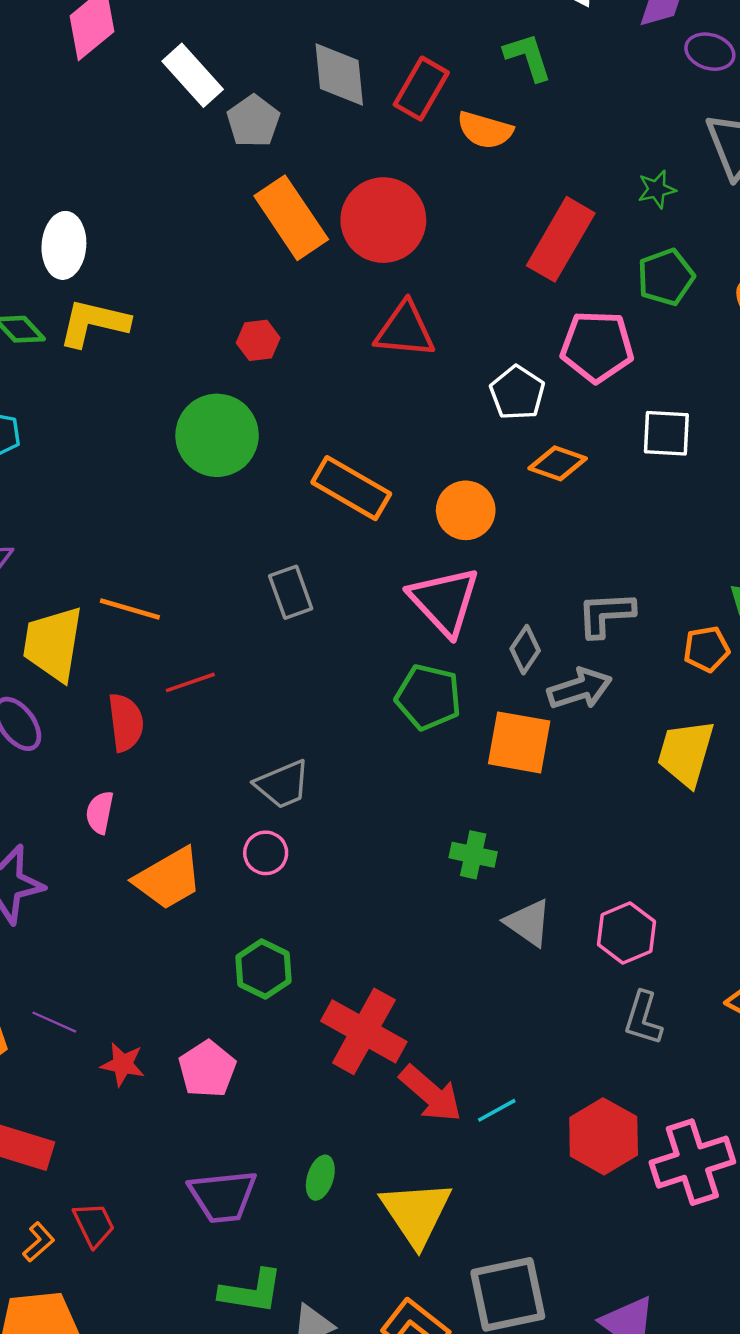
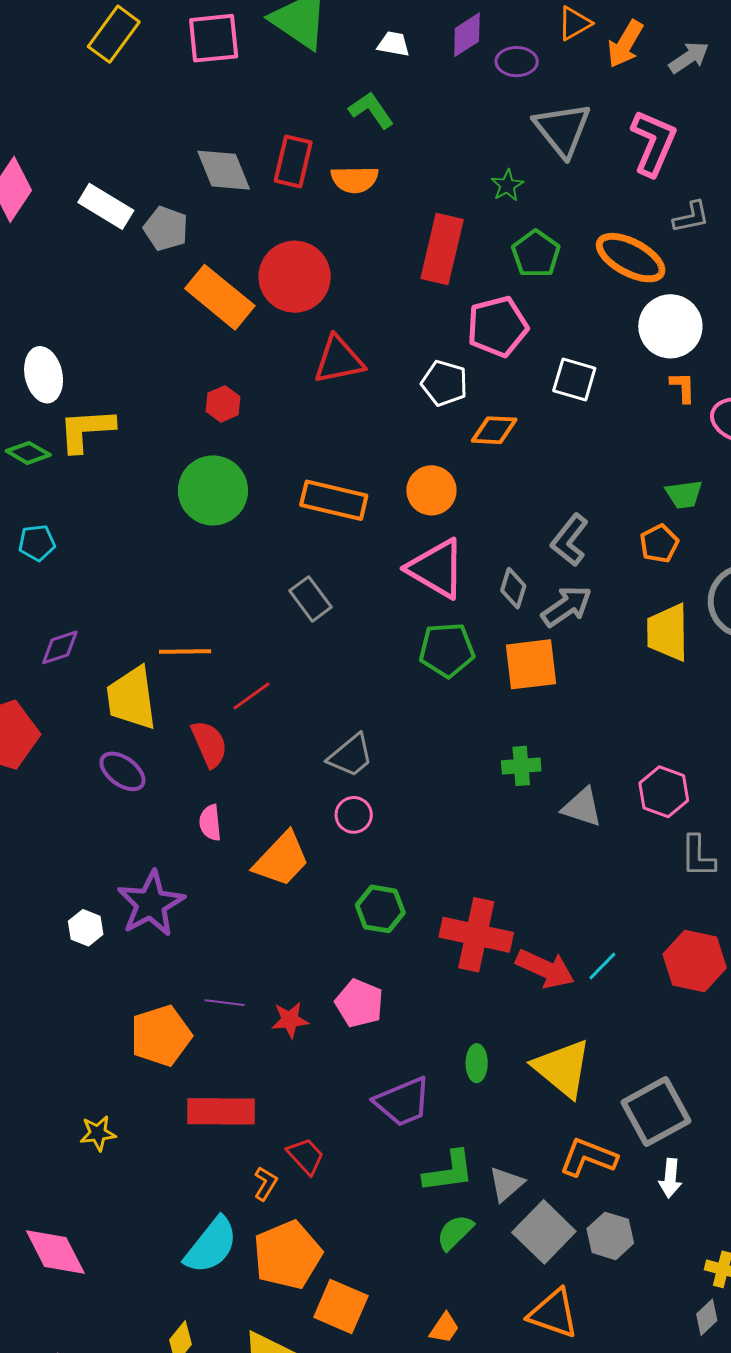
white square: (666, 433) -> (574, 379), turned 30
gray L-shape: (606, 614) -> (570, 540), turned -32

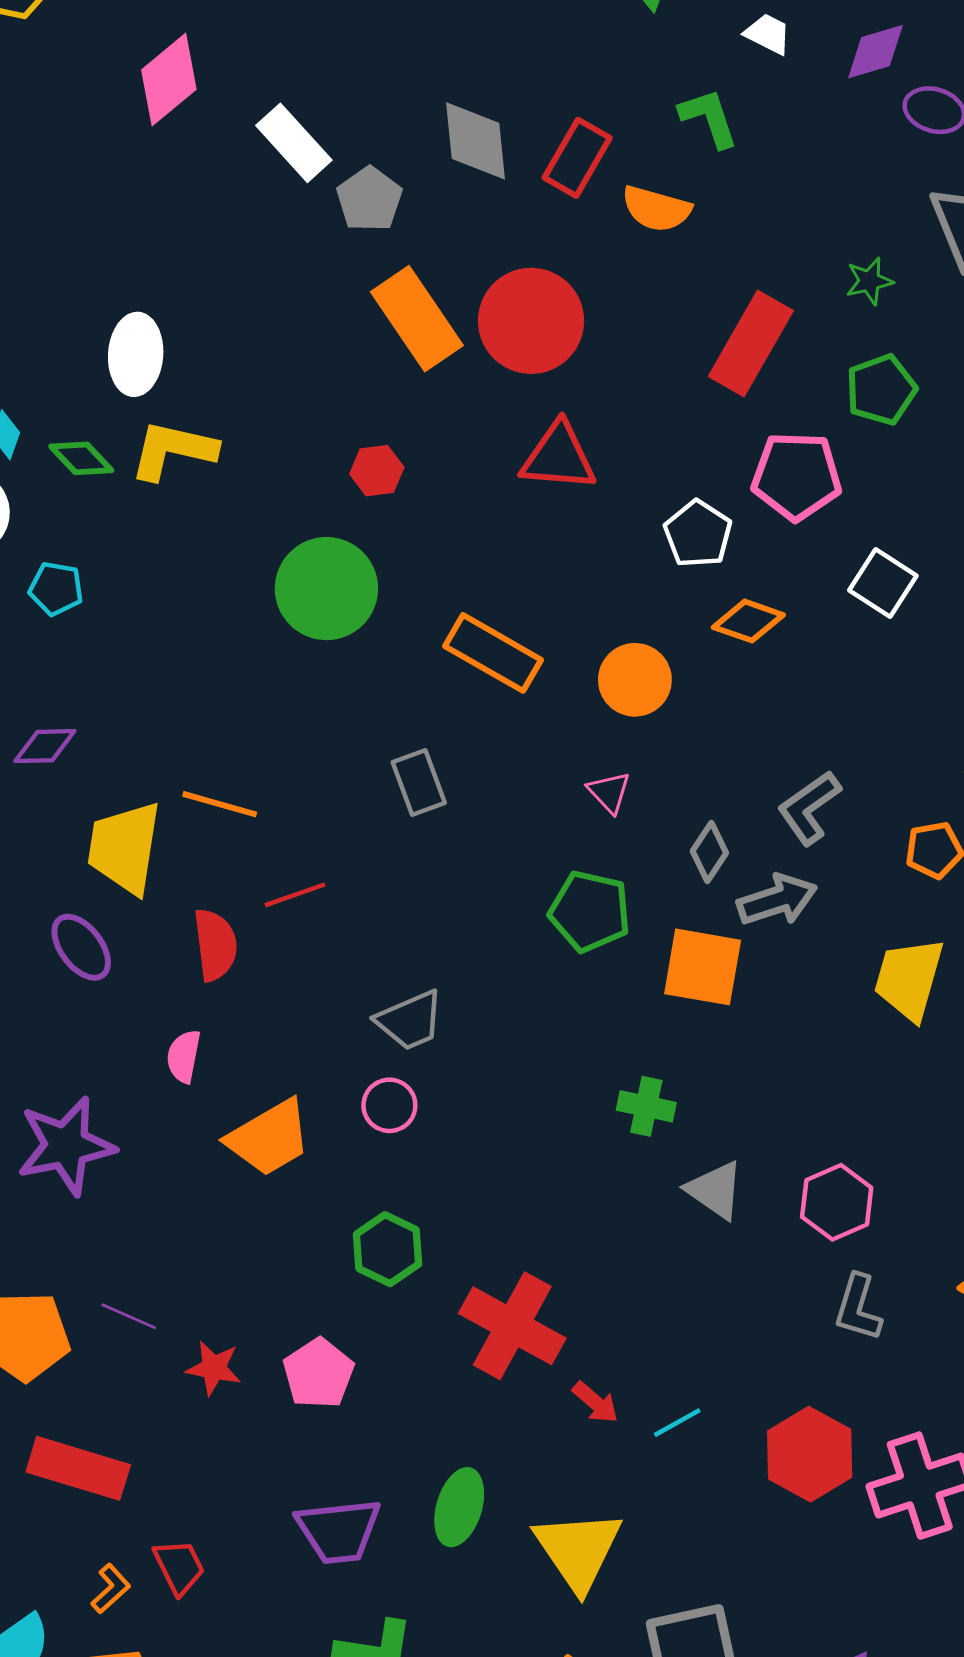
pink triangle: (436, 569) -> (609, 792), size x0.5
red arrow: (545, 969) -> (595, 1402), size x0.6
green ellipse: (477, 1063) -> (459, 1507), size x1.4

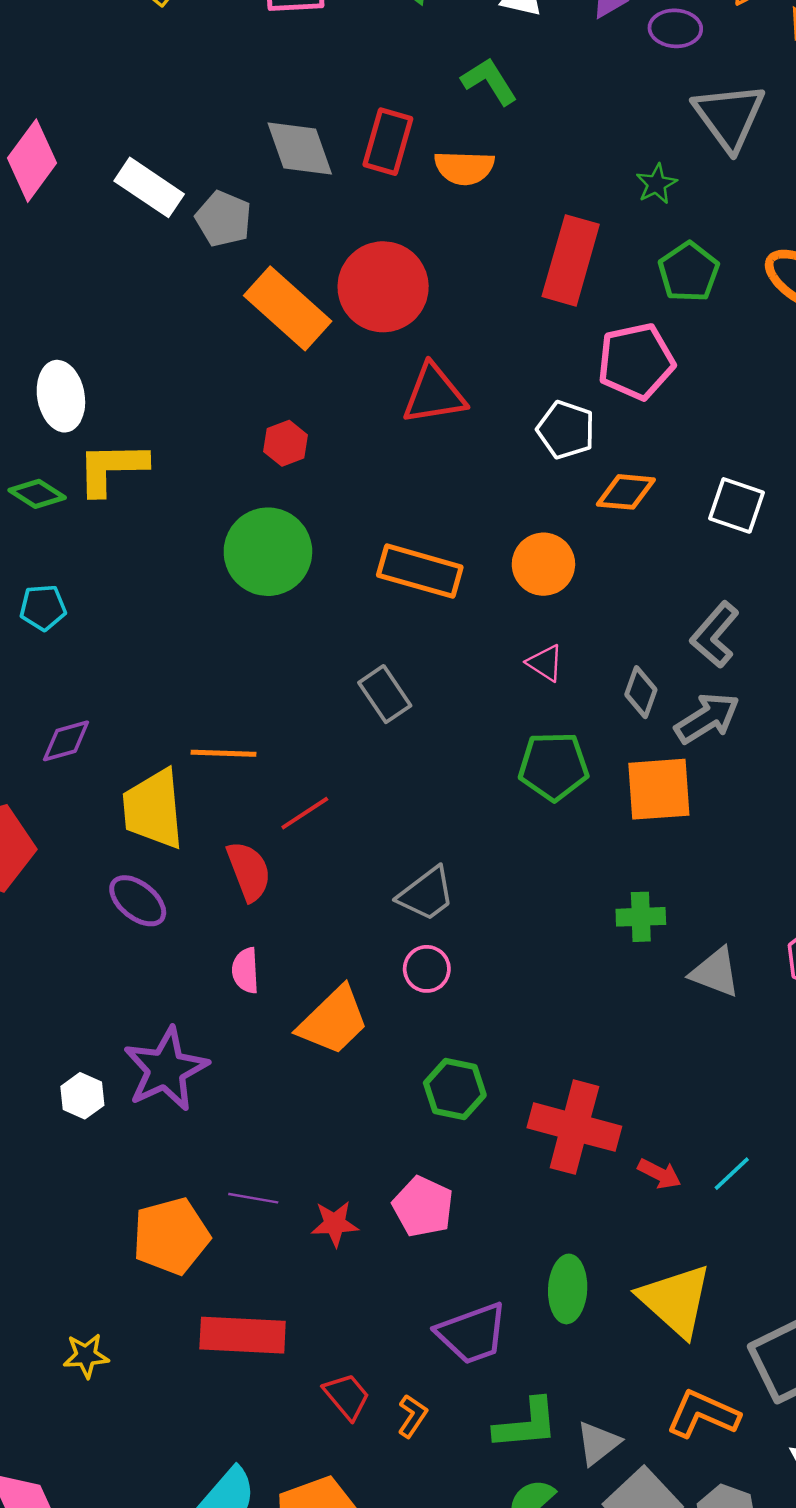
white square: (883, 583) -> (736, 505), moved
orange L-shape: (111, 1589) -> (412, 1416), moved

